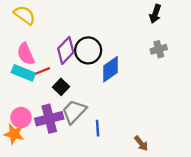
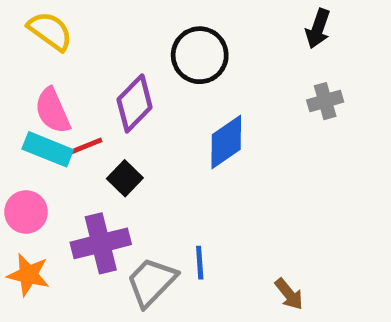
black circle: (88, 50) -> (200, 55), moved
gray trapezoid: (74, 112) -> (151, 282), moved
pink circle: (21, 118) -> (26, 212), moved

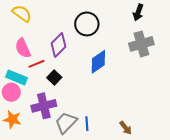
gray cross: (325, 101) -> (141, 44), size x1.6
cyan rectangle: (48, 149) -> (17, 77), moved
blue line: (200, 263) -> (87, 124), moved

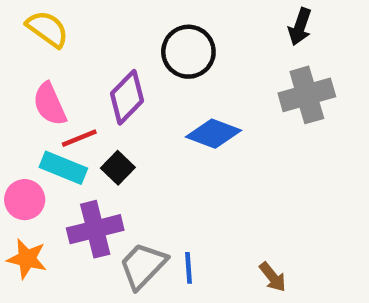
blue diamond: (98, 62) -> (213, 134), turned 55
cyan rectangle: (17, 77) -> (63, 168), moved

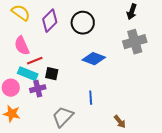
purple diamond: (127, 97) -> (50, 21), moved
black square: (118, 168) -> (52, 74), turned -32
purple cross: (95, 229) -> (38, 89), moved, size x0.7
blue line: (188, 268) -> (91, 98), moved

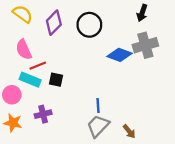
blue diamond: (94, 59) -> (120, 55), moved
purple cross: (38, 89) -> (43, 114), moved
gray trapezoid: (63, 117) -> (98, 126), moved

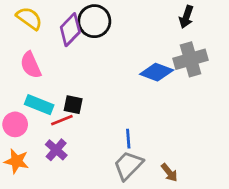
black circle: (89, 25) -> (94, 21), moved
red line: (38, 66) -> (62, 120), moved
purple cross: (43, 114) -> (56, 150), turned -35

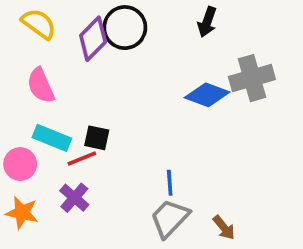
black arrow: (186, 17) -> (207, 22), moved

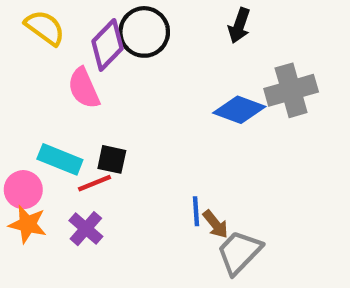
pink semicircle: (41, 85) -> (84, 88), moved
orange star: (22, 213) -> (28, 224), moved
gray trapezoid: (170, 218) -> (239, 252), moved
brown arrow: (224, 228) -> (215, 224), moved

